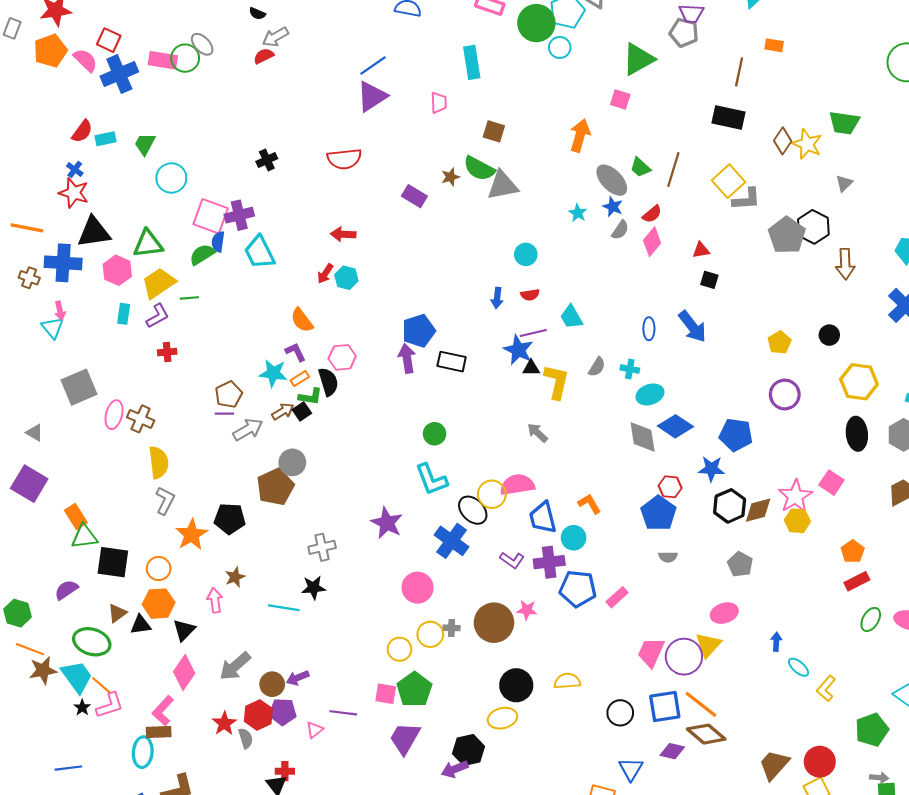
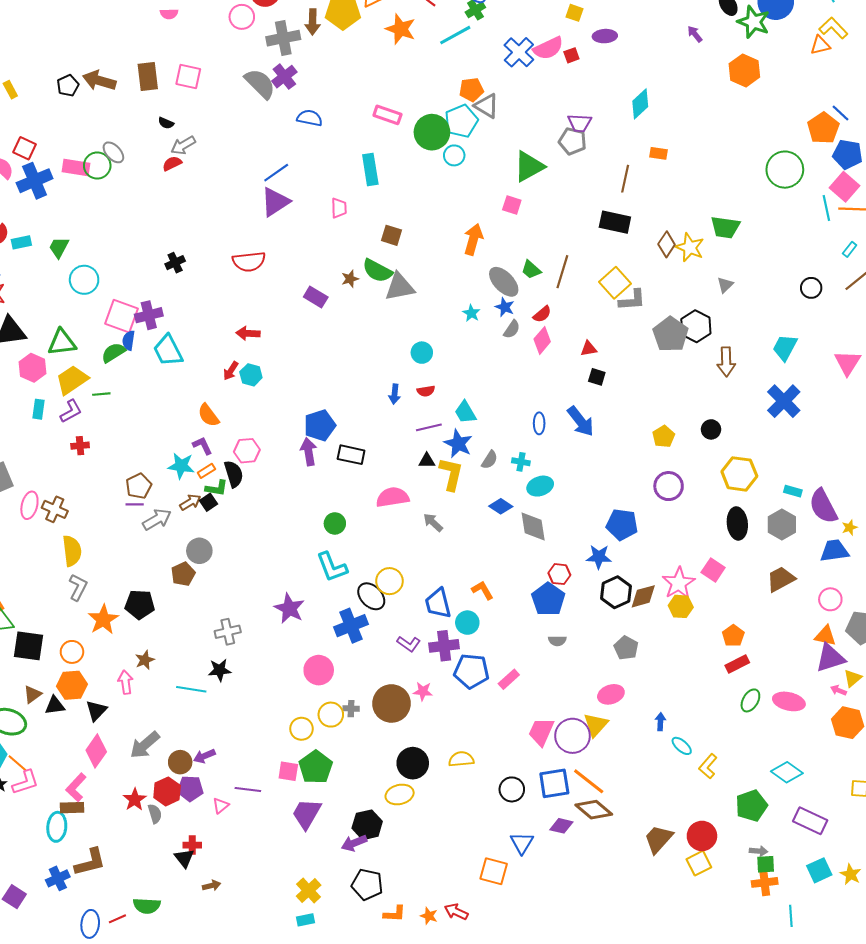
blue star: (518, 350) -> (458, 444), moved
blue diamond: (675, 426) -> (501, 506), moved, size x0.7
pink semicircle: (517, 485) -> (393, 497), moved
brown pentagon: (275, 487) -> (183, 574), size x0.7
blue cross: (452, 541) -> (351, 626), turned 32

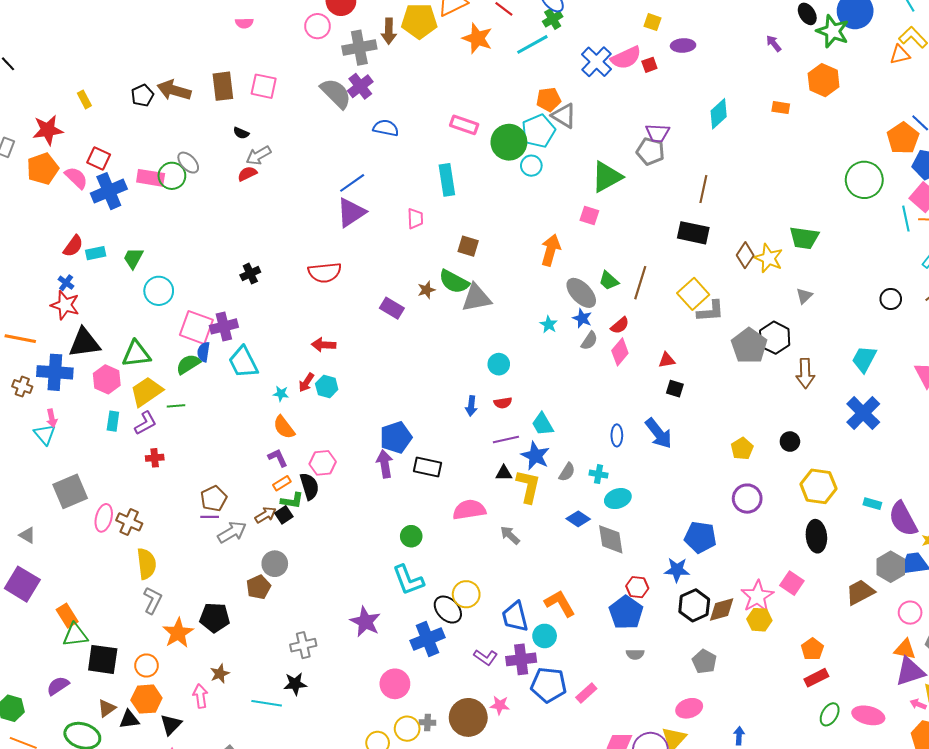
orange rectangle: (658, 153) -> (781, 108), moved
cyan star: (181, 466) -> (281, 394), moved, size x0.6
gray hexagon: (782, 524) -> (891, 567), moved
orange L-shape: (482, 590) -> (560, 603), size x1.4

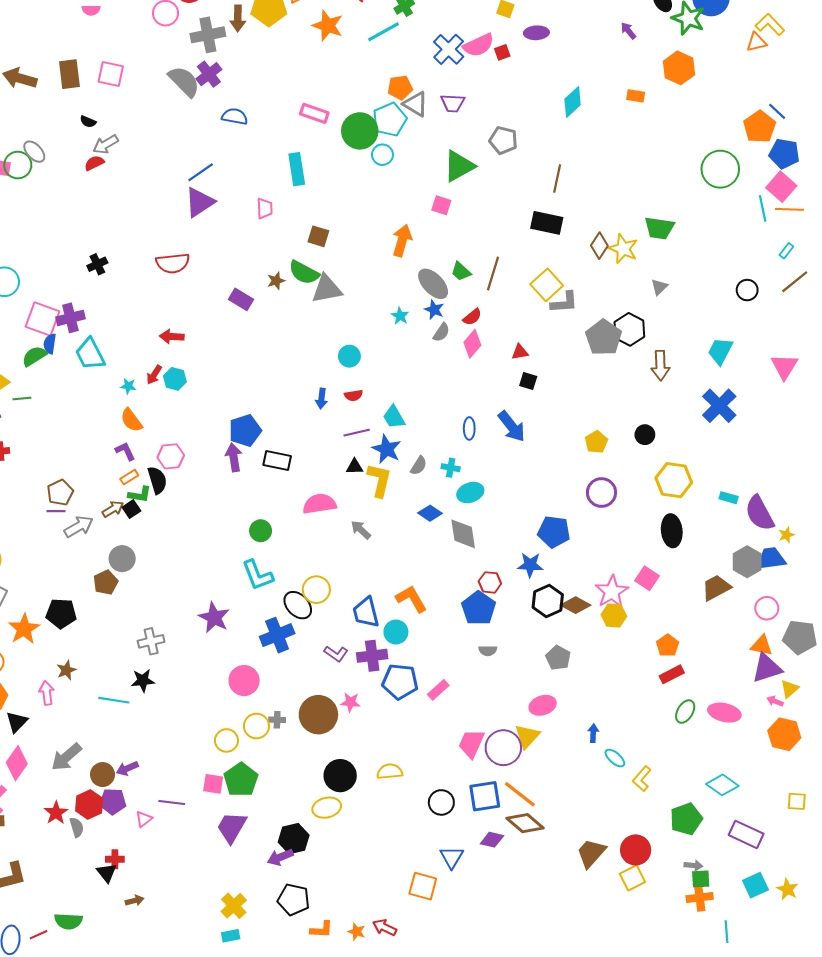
purple trapezoid: (658, 133) -> (453, 103), moved
brown diamond: (722, 610) -> (576, 605), turned 44

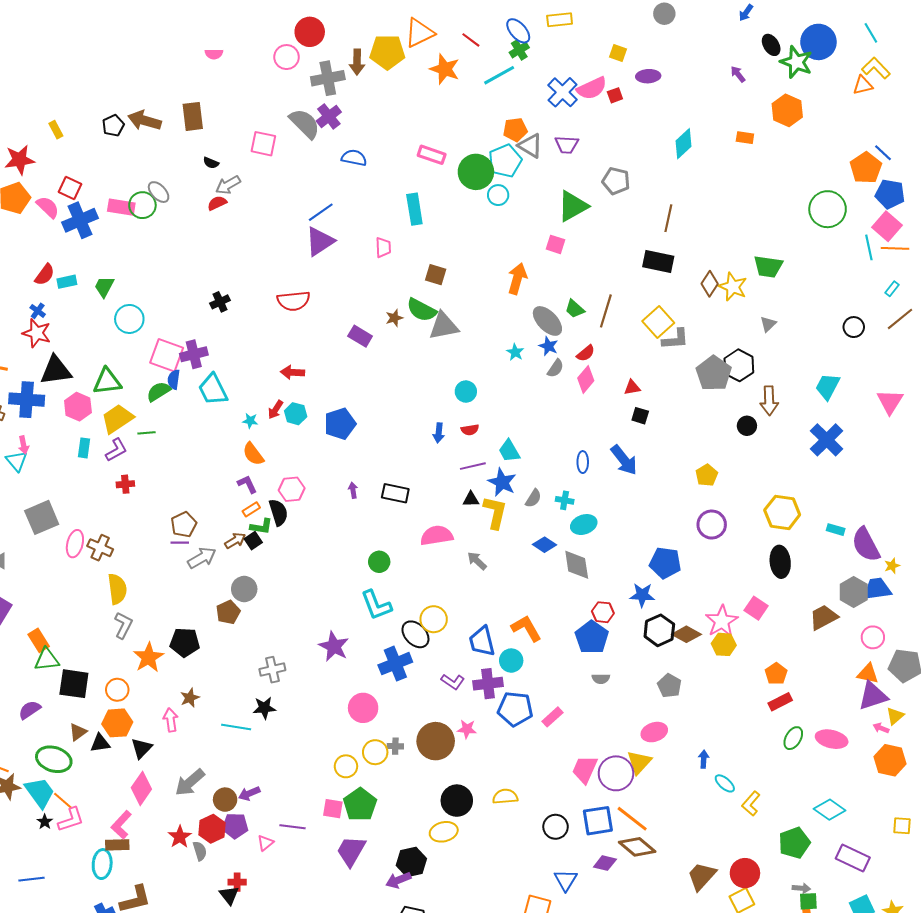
pink square: (111, 74) -> (263, 144), moved
blue pentagon: (245, 431) -> (340, 424), moved
black circle: (645, 435) -> (747, 426), moved
purple arrow: (234, 457) -> (353, 490), size x0.6

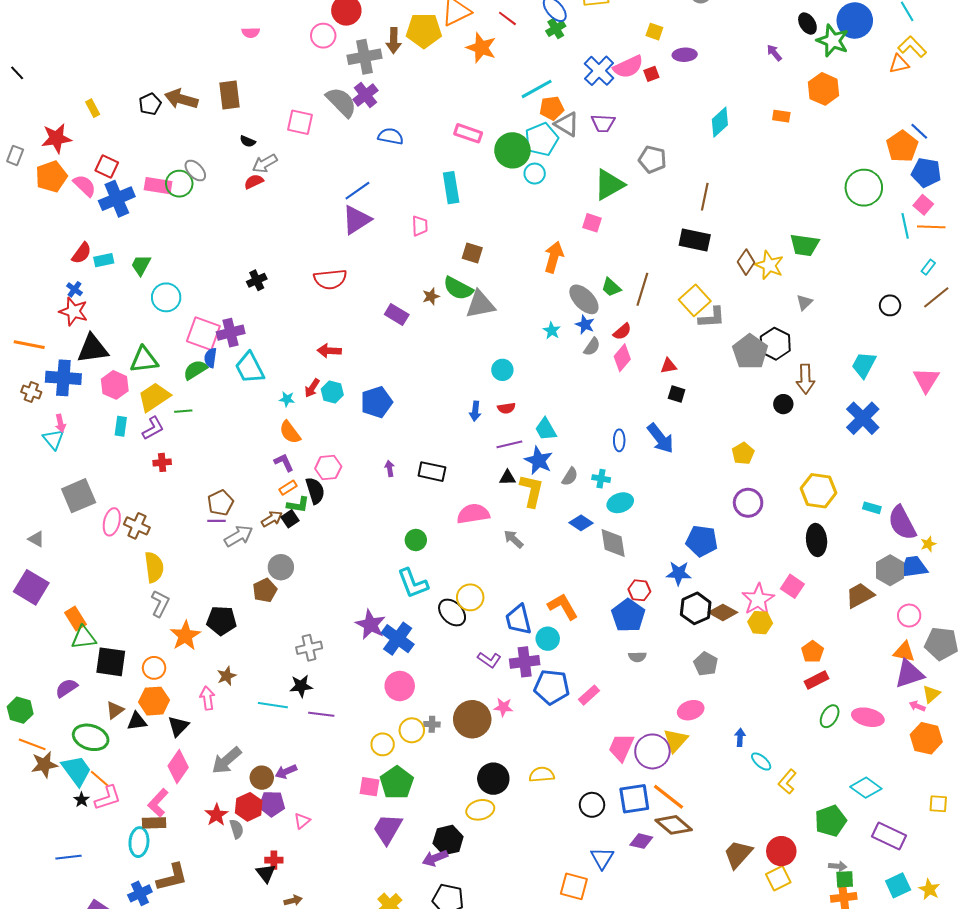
cyan line: (499, 75) -> (537, 89), moved
pink square: (887, 226) -> (923, 205), size x0.7
blue cross: (395, 664) -> (398, 639), moved, turned -32
purple line: (293, 827) -> (321, 714), moved

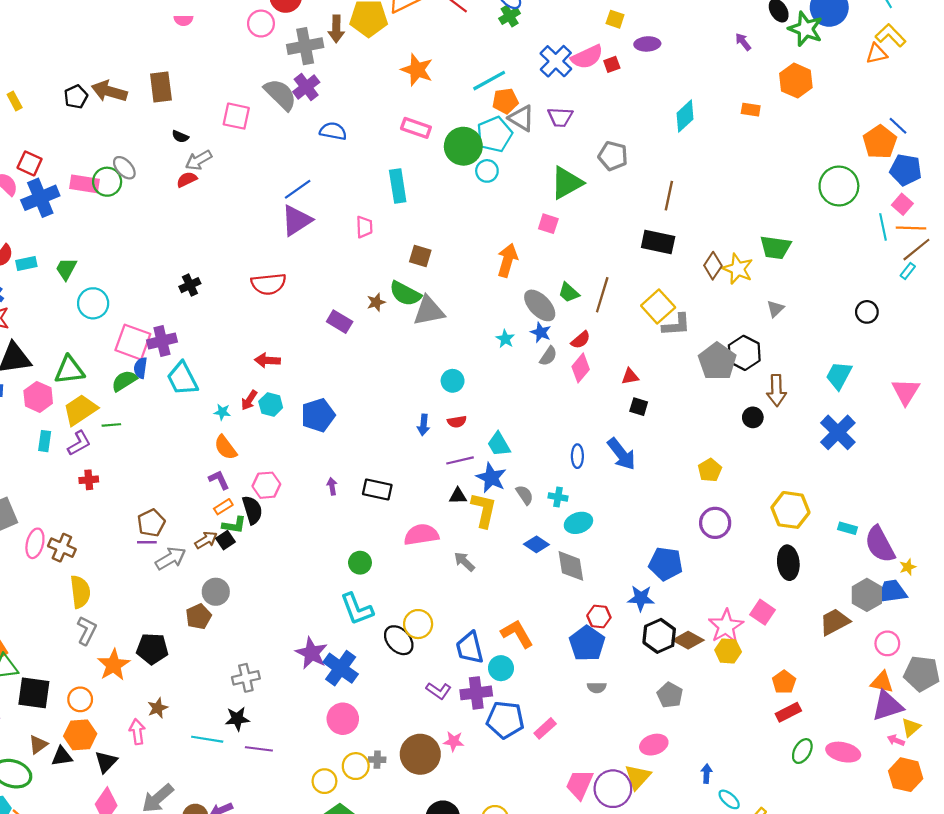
orange star: (481, 48) -> (417, 70), moved
brown line: (936, 297) -> (916, 250), moved
gray semicircle: (570, 477) -> (525, 495), turned -66

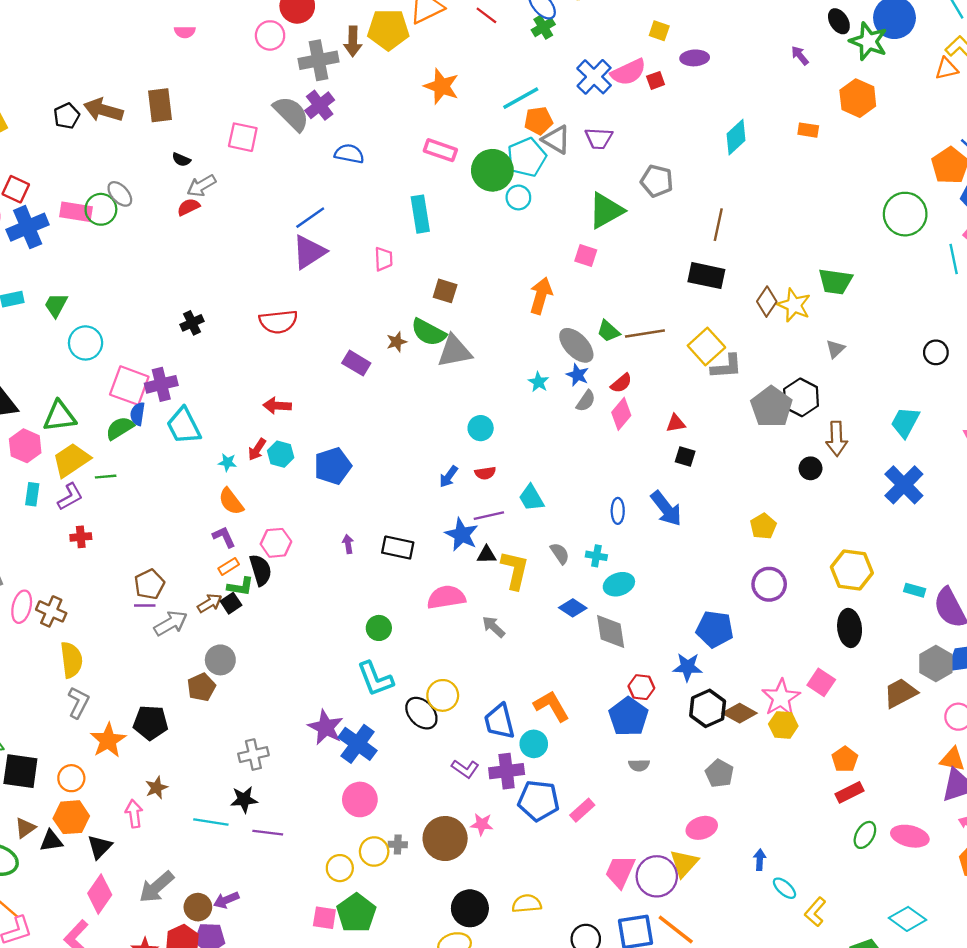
brown line: (602, 295) -> (645, 333), turned 64
blue arrow: (423, 425) -> (449, 477), turned 30
blue star: (491, 478) -> (462, 535), moved

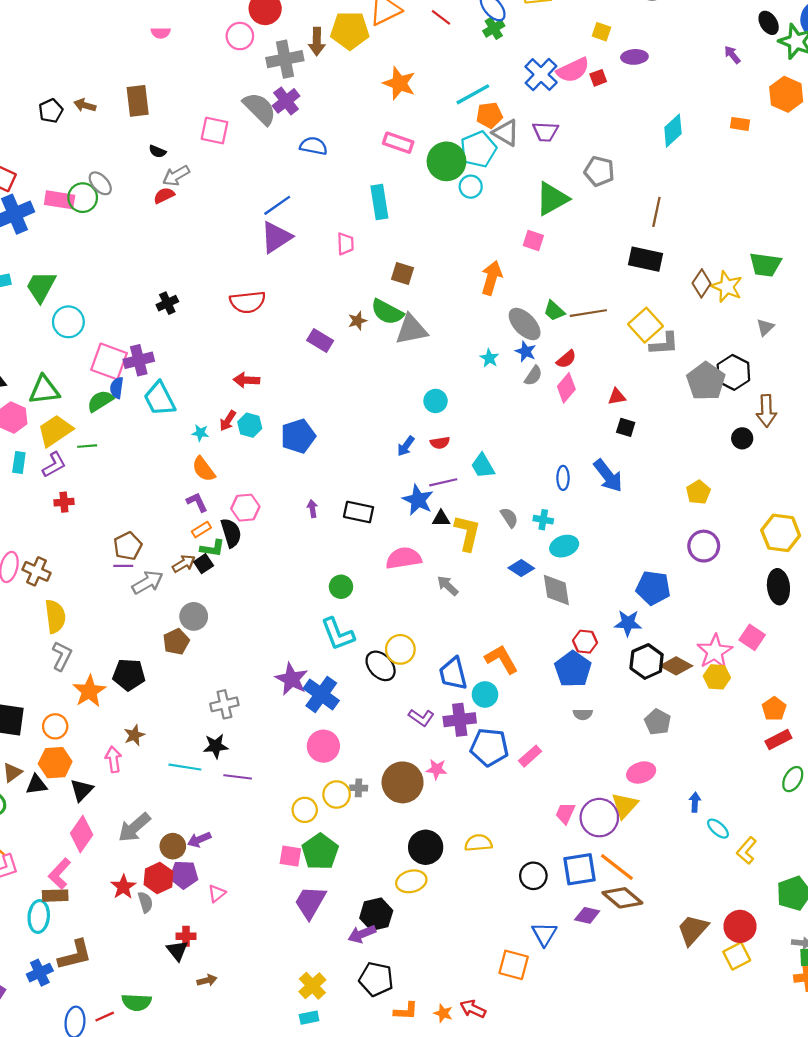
brown arrow: (103, 110) -> (85, 105), size x0.6
green trapezoid: (56, 305) -> (41, 287), size x1.4
pink trapezoid: (620, 872) -> (565, 813), size x0.7

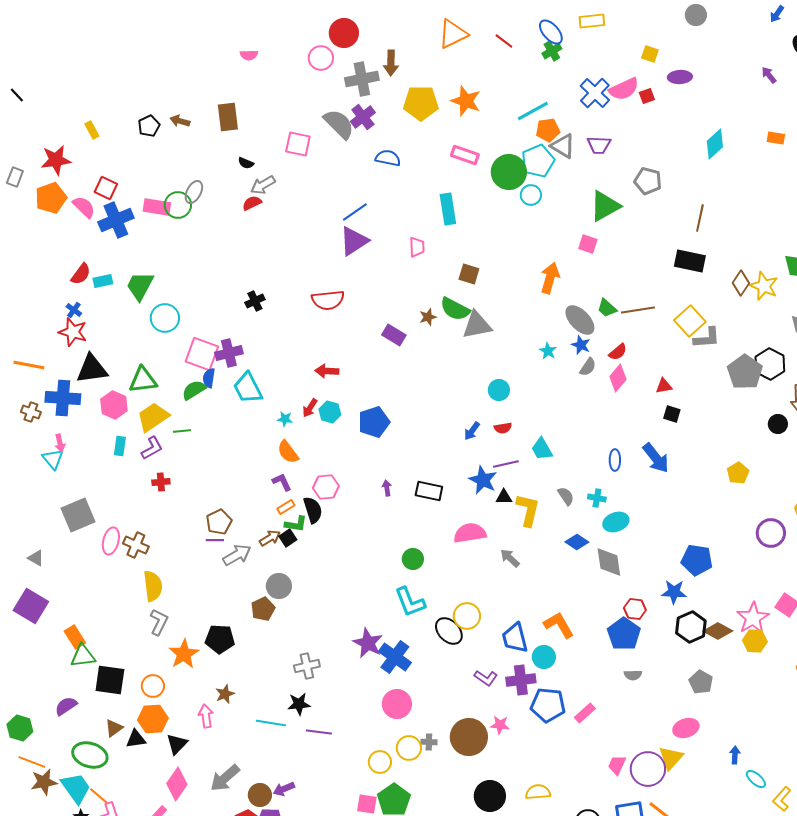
yellow pentagon: (350, 31) -> (421, 103), moved
gray ellipse: (100, 183) -> (194, 192), turned 70
purple circle: (704, 546) -> (771, 533), moved

